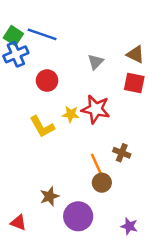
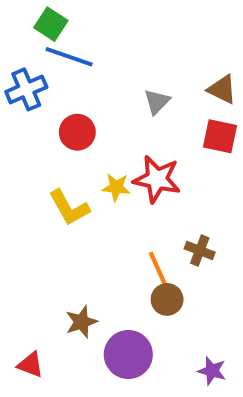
green square: (13, 36) -> (51, 24), moved

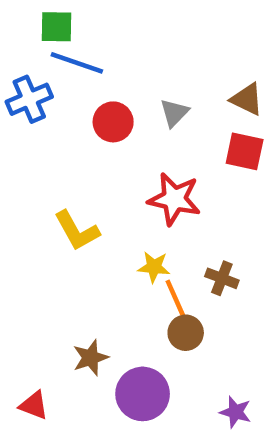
green square: (51, 24) -> (56, 27), turned -32
red circle: (77, 132) -> (113, 122), moved
yellow star: (116, 187) -> (154, 267), moved

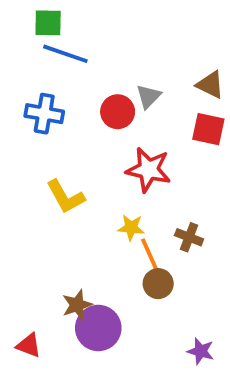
blue cross: (29, 99) -> (44, 114), moved, turned 33
red circle: (113, 122) -> (118, 112), moved
purple circle: (143, 394) -> (98, 328), moved

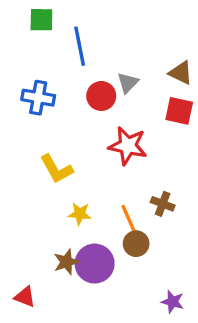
blue line: (65, 54) -> (80, 46), moved, turned 60
yellow star: (131, 228) -> (80, 214), moved
purple circle: (98, 328) -> (95, 264), moved

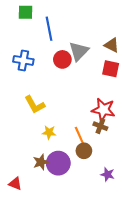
gray triangle: (128, 83) -> (79, 51), size x1.5
red star: (128, 146) -> (103, 110), moved
purple star: (173, 302) -> (108, 174), moved

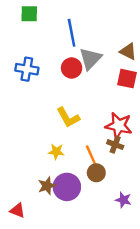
blue line: (49, 29) -> (72, 33), moved
yellow L-shape: (35, 105) -> (68, 117), moved

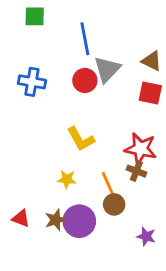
red triangle: (17, 210) -> (21, 218), moved

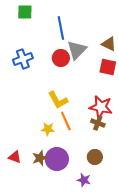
blue cross: (32, 82) -> (23, 59), turned -30
orange line: (109, 185) -> (66, 121), moved
brown circle: (114, 204) -> (95, 157), moved
purple star: (146, 236) -> (84, 180), moved

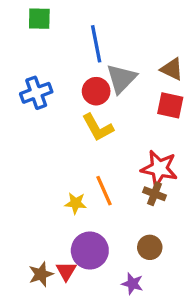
yellow L-shape: (58, 100) -> (98, 127), moved
red triangle: (15, 157) -> (66, 271), moved, turned 40
brown star: (40, 158) -> (41, 274), moved

